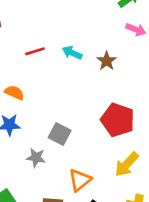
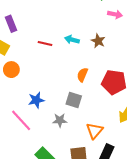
red line: (35, 51) -> (45, 44), turned 40
orange semicircle: (14, 93) -> (82, 75), moved, turned -80

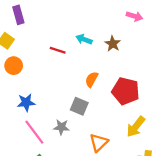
red line: (45, 44) -> (58, 50), moved
blue star: (36, 100) -> (26, 103), moved
pink line: (21, 120) -> (34, 132), moved

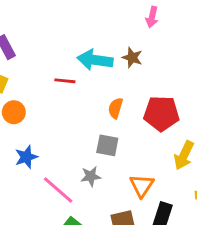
pink arrow: (134, 16) -> (152, 17), turned 98
cyan arrow: (84, 39) -> (95, 60), size x1.6
blue star: (26, 103) -> (26, 157), moved

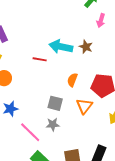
gray square: (107, 145) -> (55, 103), moved
orange triangle: (142, 186) -> (84, 106), moved

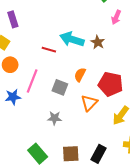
gray square: (55, 103) -> (60, 87), moved
pink line: (30, 132) -> (32, 81), moved, turned 60

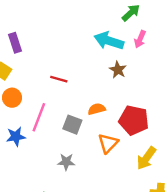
cyan arrow: (72, 39) -> (109, 41), moved
orange semicircle: (80, 75) -> (97, 109), turned 48

